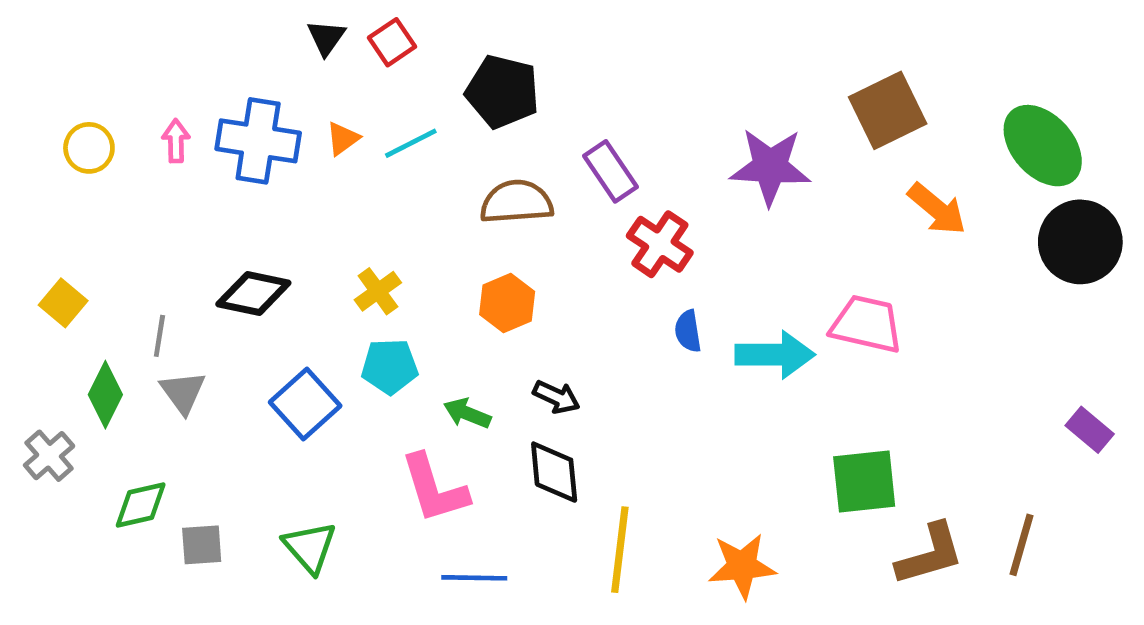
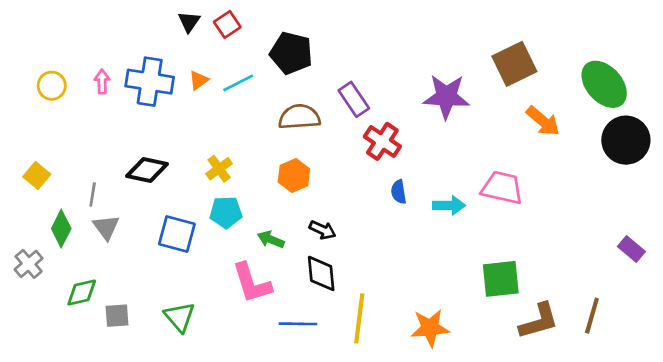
cyan arrow: (775, 355) -> (449, 205), size x0.7
blue square: (305, 404) -> (177, 234), turned -33
blue line: (474, 578) -> (298, 324), moved

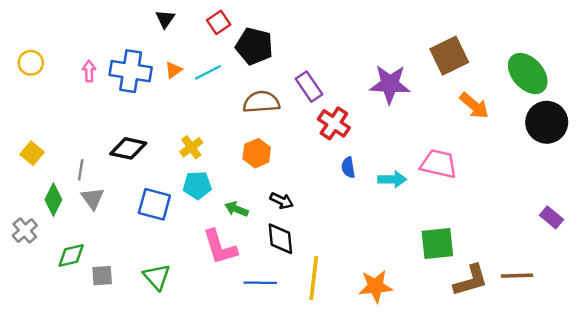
red square: (227, 24) -> (219, 22), moved
yellow circle: (52, 86) -> (31, 63), moved
brown line: (592, 316) -> (517, 276), turned 72

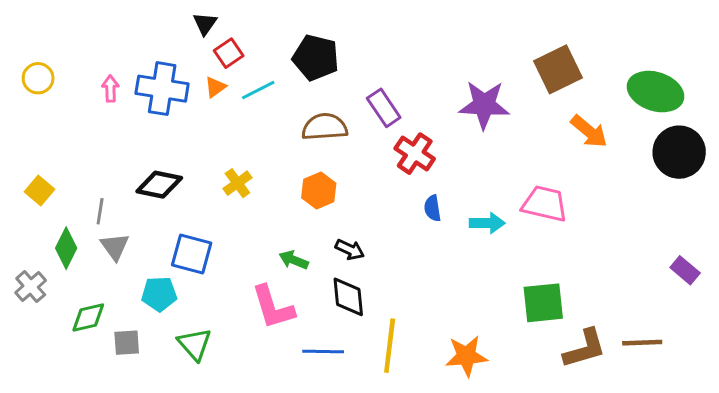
red square: (219, 22) -> (229, 53), moved
green ellipse: (528, 74) -> (656, 92), turned -30
cyan pentagon: (197, 185) -> (159, 294), moved

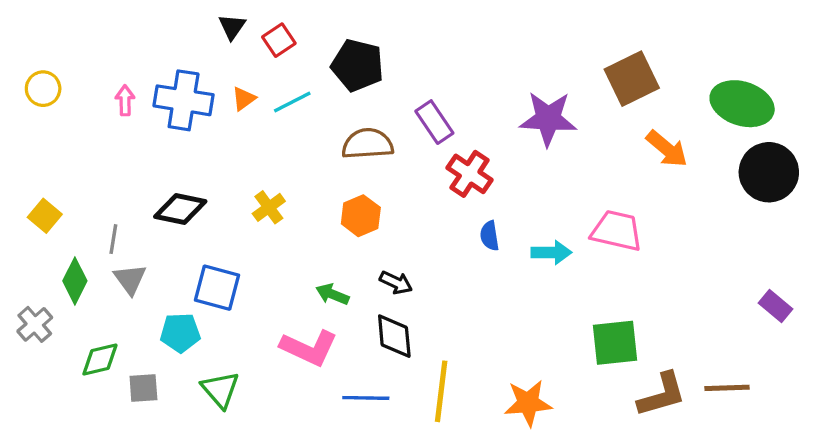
red square: (229, 53) -> (279, 40), moved
pink L-shape: (273, 307) -> (309, 348), turned -48

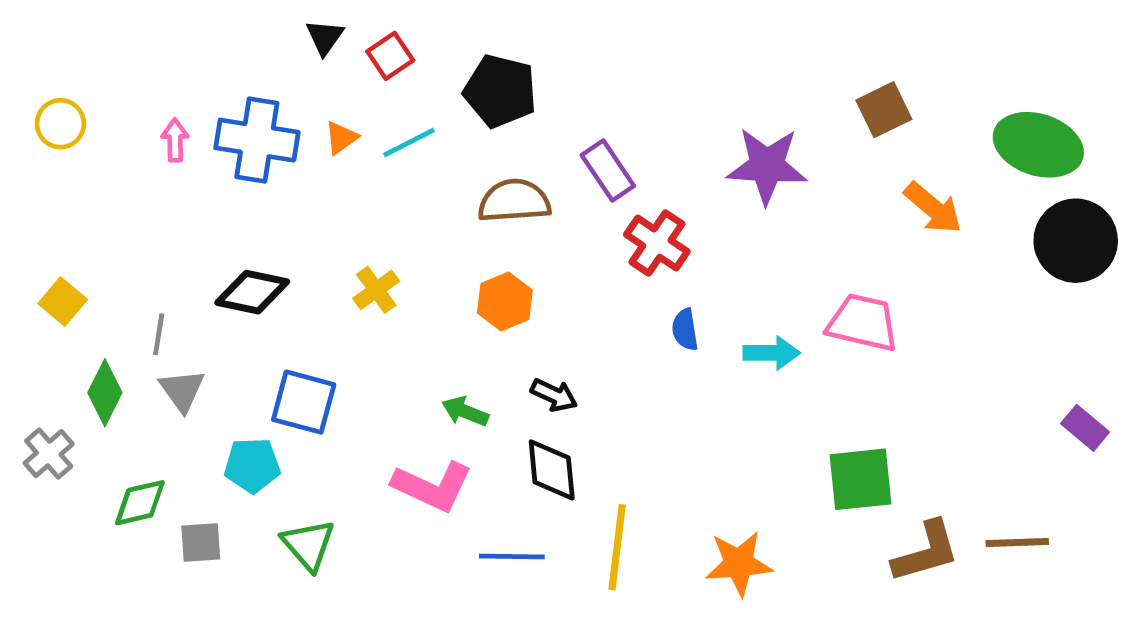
brown square: (632, 79) -> (884, 110), size x0.7

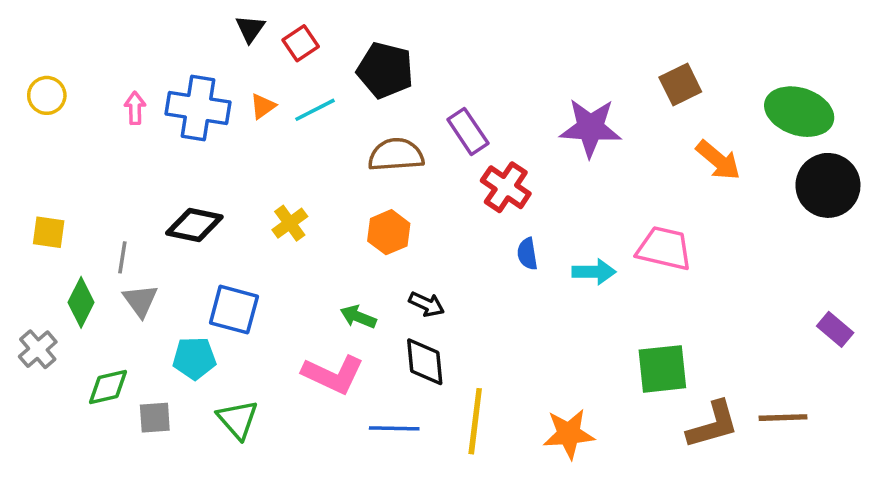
yellow square: (63, 302) -> (49, 232), turned -32

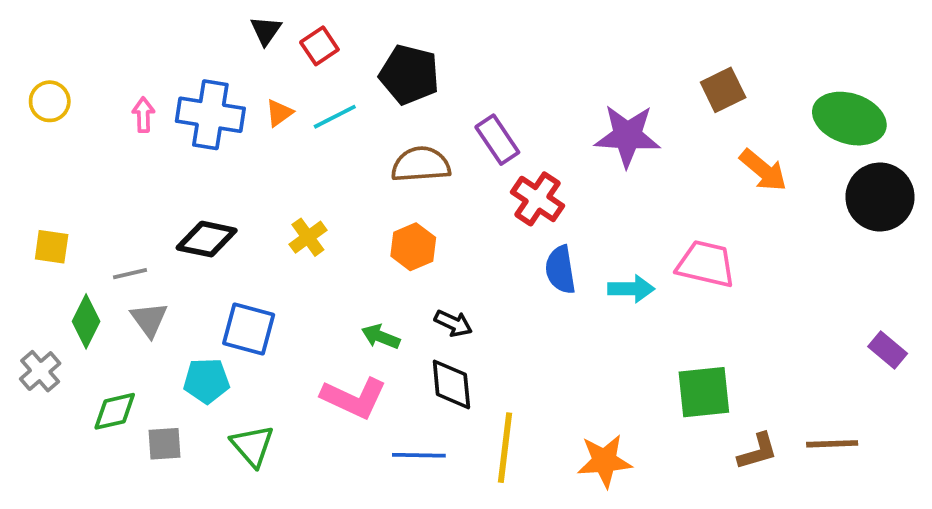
blue semicircle: (527, 254) -> (560, 270), size x1.4
gray line: (122, 257) -> (130, 274), turned 68
brown L-shape: (713, 425) -> (758, 451), size x0.7

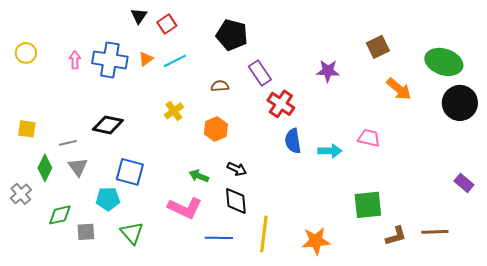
black pentagon: (409, 75) -> (232, 35), moved
purple star: (627, 136) -> (328, 71), size x0.7
brown semicircle: (421, 164) -> (220, 86), size x0.6
yellow cross: (308, 237) -> (174, 111), moved
pink trapezoid: (706, 264) -> (369, 138), size x0.7

